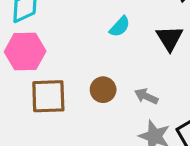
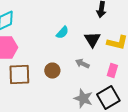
gray arrow: (146, 96) -> (82, 64), moved

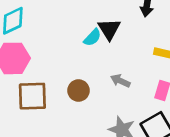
black triangle: (92, 40) -> (109, 29), moved

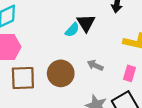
brown circle: (78, 91) -> (61, 73), size x1.5

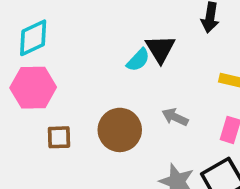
brown square: (23, 78) -> (59, 137), size x0.6

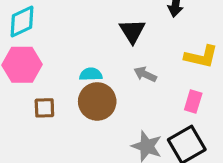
cyan semicircle: (138, 60) -> (91, 74), moved, turned -135
gray arrow: (175, 117) -> (145, 74), moved

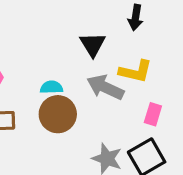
yellow L-shape: (201, 57) -> (135, 71), moved
gray arrow: (145, 74) -> (105, 87), size x1.6

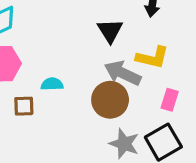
cyan semicircle: (51, 87) -> (52, 84), moved
brown circle: (58, 114) -> (110, 100), moved

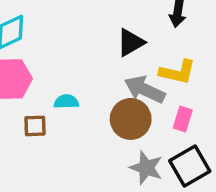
black triangle: (110, 31) -> (131, 42), turned 32
pink rectangle: (170, 100) -> (183, 119), moved

